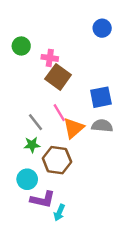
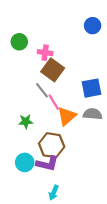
gray line: (35, 122) -> (42, 90), moved
green star: (32, 145) -> (26, 121), moved
purple L-shape: (43, 199) -> (47, 164), moved

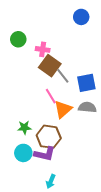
blue circle: (93, 26) -> (81, 17), moved
gray line: (42, 90) -> (63, 76), moved
green star: (26, 121) -> (24, 128), moved

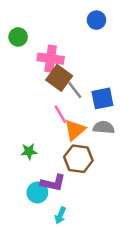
green circle: (18, 39) -> (18, 37), moved
pink cross: (43, 49) -> (51, 59), size x1.5
brown hexagon: (49, 137) -> (78, 159), moved
cyan circle: (23, 153) -> (37, 192), moved

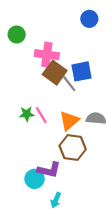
blue square: (102, 98) -> (82, 71), moved
pink line: (60, 114) -> (41, 115), moved
green star: (29, 152) -> (27, 114), moved

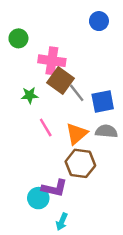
blue square: (82, 71) -> (103, 102), moved
green star: (27, 114) -> (30, 95), moved

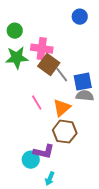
green star: (30, 95) -> (17, 58), moved, size x1.6
gray semicircle: (106, 131) -> (85, 96), moved

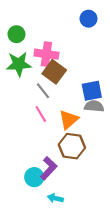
gray line: (62, 75) -> (43, 91), moved
purple L-shape: (44, 152) -> (49, 168), turned -60
cyan arrow: (50, 179) -> (55, 198), turned 80

